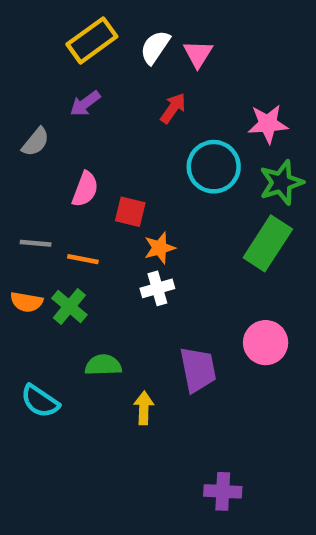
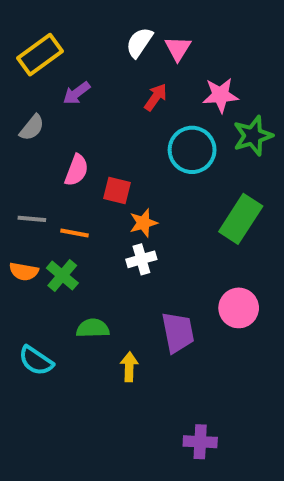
yellow rectangle: (92, 40) -> (40, 55), moved
pink star: (268, 124) -> (220, 95), moved
green star: (281, 182) -> (253, 136), moved

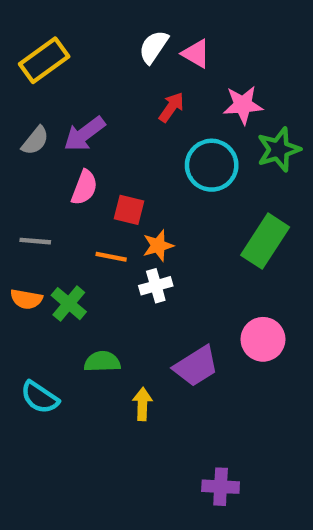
pink triangle: (178, 49) -> (196, 54), turned -32
purple arrow: (77, 93) -> (84, 134), moved, size x1.4
orange line: (74, 233) -> (111, 257), moved
purple trapezoid: (178, 332) -> (196, 366), turned 69

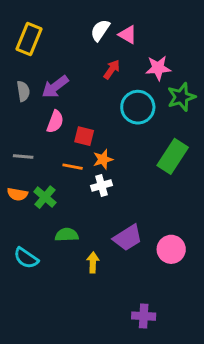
yellow rectangle: (44, 60) -> (29, 39), turned -32
gray semicircle: (35, 141) -> (23, 91), turned -48
pink circle: (263, 339) -> (171, 249), moved

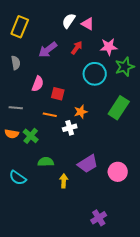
purple arrow: (55, 87) -> (48, 50), moved
orange star: (103, 159) -> (81, 112), moved
purple cross: (144, 316) -> (99, 218), turned -35

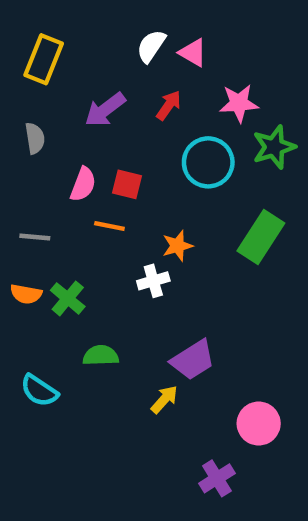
red square: (58, 94) -> (127, 184), moved
orange line: (50, 115) -> (109, 226), moved
pink circle: (118, 172) -> (259, 424), moved
yellow arrow: (64, 181) -> (164, 399), moved, turned 40

